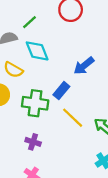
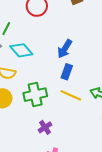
blue rectangle: (61, 91) -> (67, 72), moved
purple cross: (33, 142) -> (45, 127), turned -32

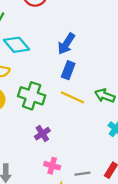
green cross: (35, 95) -> (32, 96), turned 30

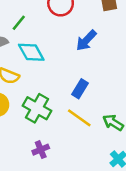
blue arrow: (66, 44) -> (86, 40), moved

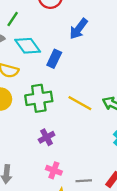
blue rectangle: (80, 89) -> (54, 59), moved
green cross: (37, 108) -> (39, 98), turned -32

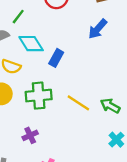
blue arrow: (79, 29) -> (98, 29), moved
purple cross: (47, 137) -> (30, 135), moved

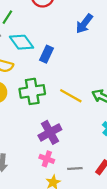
purple cross: (30, 135) -> (50, 132), moved, size x1.5

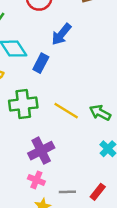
blue arrow: (84, 24) -> (61, 34), moved

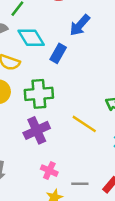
yellow line: (66, 111) -> (84, 124), moved
purple cross: (41, 151) -> (37, 130), moved

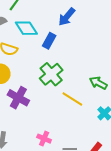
green cross: (39, 94) -> (51, 74), moved, turned -35
purple cross: (37, 130) -> (18, 98), moved, turned -35

